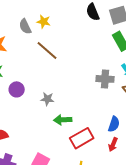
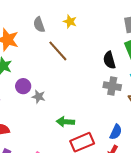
black semicircle: (93, 12) -> (109, 60), moved
yellow star: (44, 22) -> (70, 22), moved
gray star: (47, 99) -> (39, 97), moved

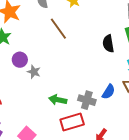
gray cross: (112, 86) -> (87, 100), moved
blue semicircle: (116, 132) -> (109, 92), moved

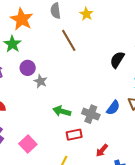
black semicircle: (108, 44) -> (117, 60), turned 36
red rectangle: (72, 122) -> (74, 135), size x0.7

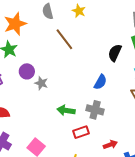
orange star: (22, 19) -> (15, 24), turned 30
blue semicircle: (113, 108) -> (100, 82), moved
red arrow: (102, 150) -> (110, 145), turned -144

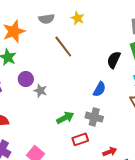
gray semicircle: (48, 11) -> (46, 19), turned -84
green arrow: (66, 110) -> (65, 118), turned 144

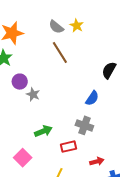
gray semicircle: (46, 19) -> (56, 27), moved, turned 42
green arrow: (65, 118) -> (43, 131), moved

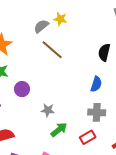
gray semicircle: (56, 27) -> (41, 26), turned 119
gray star: (33, 94) -> (48, 110), moved

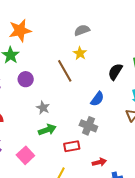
yellow star: (60, 19) -> (80, 53), moved
gray semicircle: (41, 26) -> (82, 30), moved
brown line: (52, 50) -> (65, 71), moved

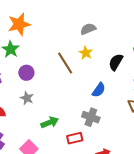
gray semicircle: (82, 30) -> (88, 29), moved
yellow star: (80, 53) -> (86, 53), moved
gray star: (43, 108) -> (27, 98), moved

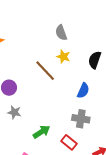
gray semicircle: (88, 29) -> (61, 33), turned -77
red rectangle: (75, 138) -> (69, 142), turned 63

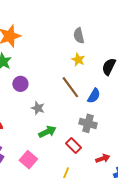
brown line: (45, 71) -> (70, 87), moved
gray star: (14, 112) -> (38, 108), moved

